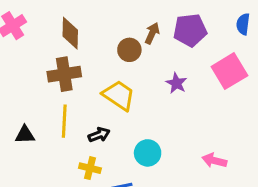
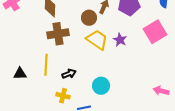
brown cross: (64, 74) -> (58, 34), moved
yellow trapezoid: (119, 95) -> (97, 40), moved
pink arrow: (214, 161) -> (161, 91), moved

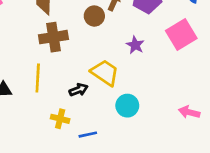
yellow trapezoid: (97, 40) -> (105, 73), moved
black arrow: (69, 74) -> (79, 90), moved
cyan circle: (101, 86) -> (127, 106), moved

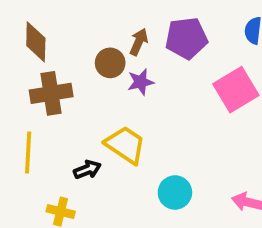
purple star: (135, 45) -> (141, 82), moved, turned 30
cyan circle: (127, 106) -> (175, 192), moved

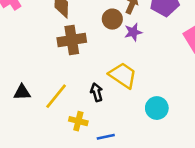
yellow line: (28, 152) -> (56, 96), moved, turned 36
black arrow: (87, 170) -> (97, 92), turned -84

